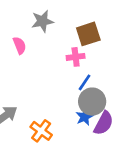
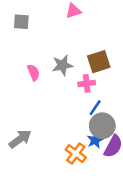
gray star: (42, 21) -> (62, 65), moved
orange cross: (41, 131) -> (76, 154), moved

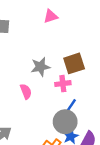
pink semicircle: (33, 73) -> (26, 91), moved
gray circle: (102, 126) -> (65, 122), moved

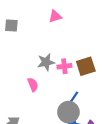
brown square: (74, 63) -> (86, 66), moved
pink cross: (63, 84) -> (64, 66), moved

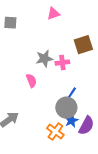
brown square: (86, 66) -> (83, 45), moved

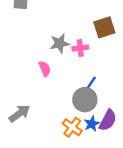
blue star: (71, 121) -> (92, 124), moved

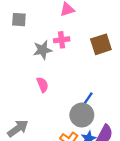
gray star: (60, 43) -> (43, 50), moved
pink cross: (80, 48) -> (62, 40), moved

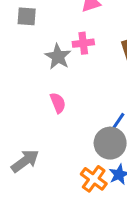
gray star: (43, 50) -> (58, 57), turned -30

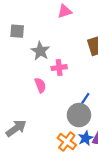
gray square: (27, 16) -> (17, 31), moved
pink cross: (83, 43) -> (59, 68), moved

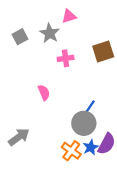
gray square: (17, 31) -> (20, 37), turned -32
gray star: (40, 51) -> (50, 33), moved
pink cross: (59, 68) -> (66, 58), moved

